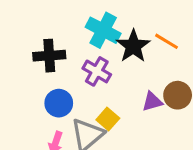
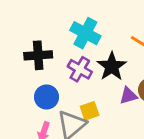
black star: (133, 46) -> (112, 66), moved
yellow square: (108, 119) -> (90, 111), turned 30

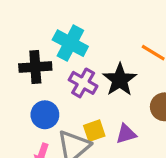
cyan cross: (85, 33) -> (70, 43), moved
purple triangle: (128, 96) -> (126, 134), moved

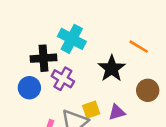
purple cross: (83, 83) -> (63, 79), moved
blue circle: (45, 115) -> (29, 88), moved

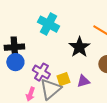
black cross: (44, 58) -> (14, 47), moved
purple cross: (63, 79) -> (41, 72), moved

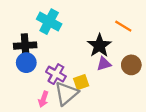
cyan cross: (48, 24) -> (49, 22), moved
purple triangle: (83, 81) -> (104, 64), moved

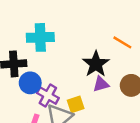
cyan cross: (49, 22) -> (40, 37), turned -30
blue circle: (26, 63) -> (30, 83), moved

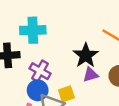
blue circle: (30, 83) -> (38, 90), moved
purple cross: (48, 95) -> (40, 71), moved

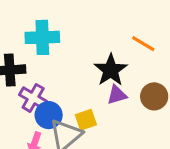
purple cross: (40, 71) -> (33, 98), moved

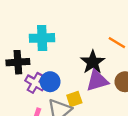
purple triangle: (117, 95) -> (97, 81), size x1.5
blue circle: (49, 115) -> (50, 82), moved

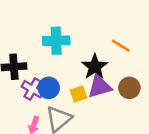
cyan cross: (42, 38) -> (56, 41), moved
yellow square: (74, 99) -> (78, 94), moved

